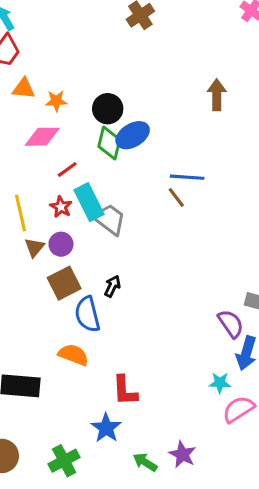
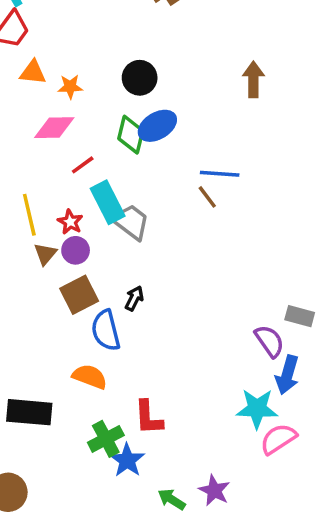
black circle: (108, 109) -> (140, 78), moved
red star: (61, 207) -> (70, 222), moved
cyan star: (220, 383) -> (257, 409), size x1.6
green cross: (64, 461) -> (106, 439), moved

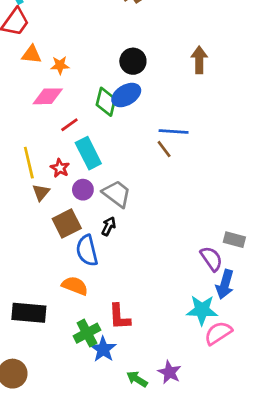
black circle: (140, 78) -> (133, 61), moved
gray trapezoid: (131, 222) -> (117, 194), moved
purple circle: (76, 250) -> (83, 190), moved

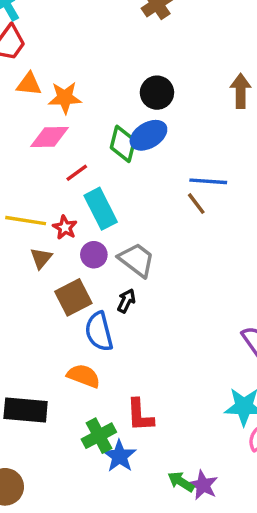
orange star: (60, 65) -> (65, 98), size x1.4
yellow line: (29, 163) -> (26, 221), turned -68
green arrow: (137, 379) -> (181, 482), moved

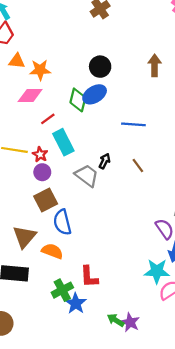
brown line: (196, 204) -> (138, 166), moved
purple circle: (94, 255) -> (42, 172), moved
brown triangle: (41, 258) -> (24, 237), moved, size x1.6
black arrow: (126, 301) -> (105, 161), moved

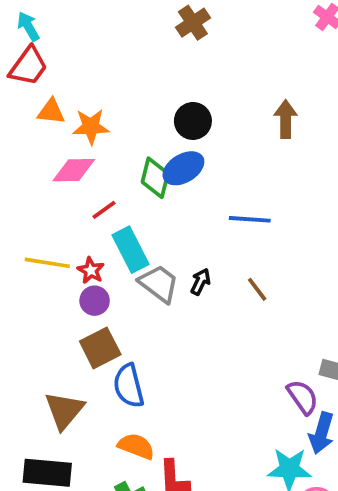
gray trapezoid: (87, 176) -> (159, 284), moved
orange semicircle: (52, 251) -> (136, 446), moved

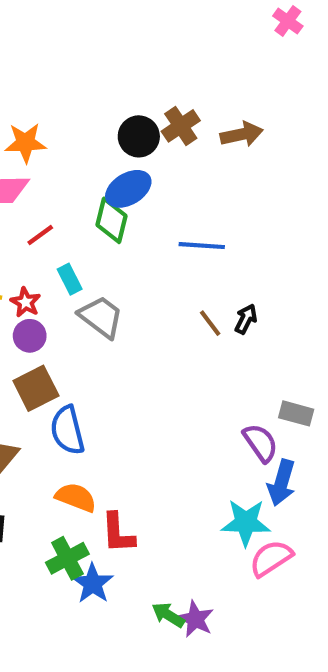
brown cross: (193, 23) -> (181, 126), moved
brown arrow: (286, 119) -> (242, 134), turned 78
green diamond: (155, 178) -> (112, 220), moved
cyan rectangle: (130, 250) -> (70, 279), size x0.6
black arrow: (200, 282) -> (246, 319), moved

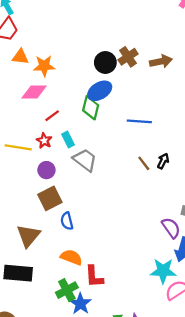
red star: (25, 302) -> (44, 141), moved
blue semicircle: (67, 430) -> (67, 221), size x0.7

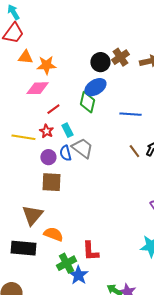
brown square: (50, 198) -> (51, 182), turned 30
blue semicircle: (67, 221) -> (65, 153), moved
orange semicircle: (71, 257) -> (53, 234), moved

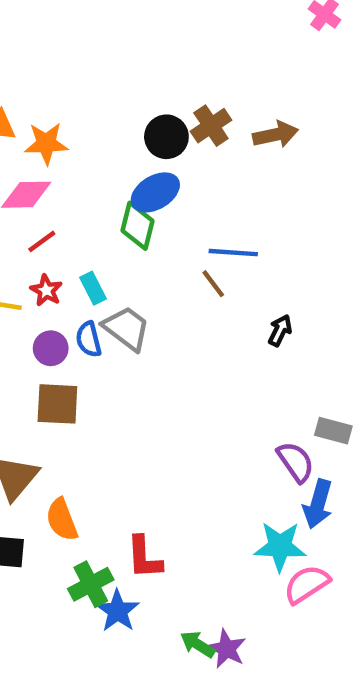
red line: (53, 109) -> (42, 241), moved
brown line: (134, 151) -> (213, 284), moved
orange semicircle: (53, 234) -> (62, 520), turned -132

